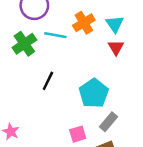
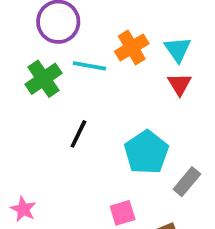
gray rectangle: (109, 122) -> (187, 182), moved

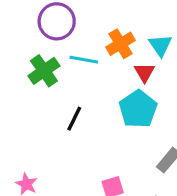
red triangle: (180, 84) -> (144, 72), moved
cyan pentagon: (146, 152) -> (138, 109), moved

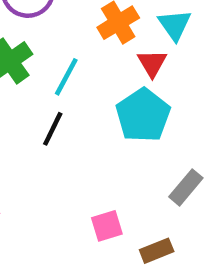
cyan line: (84, 60) -> (66, 77), moved, turned -72

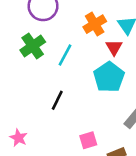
black line: (53, 129) -> (57, 100), moved

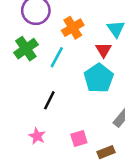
orange cross: (95, 24) -> (73, 28), moved
pink star: (18, 138) -> (37, 136), moved

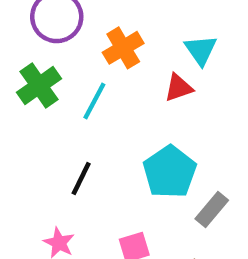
red triangle: (104, 50) -> (179, 88), turned 42
cyan pentagon: (99, 78) -> (170, 172), moved

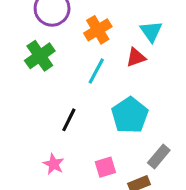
cyan line: (94, 101) -> (96, 71), moved
gray rectangle: (212, 210) -> (159, 156), moved

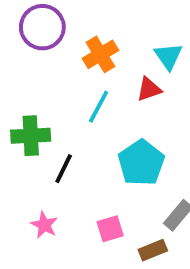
green cross: (40, 56) -> (31, 136), moved, turned 32

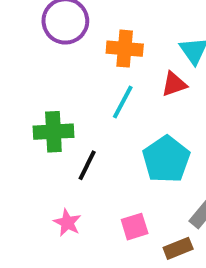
orange cross: (100, 54) -> (125, 49), turned 36

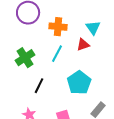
green cross: (53, 132) -> (25, 58), moved, turned -30

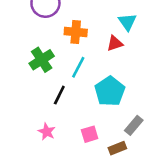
orange cross: (58, 27) -> (76, 32), moved
cyan line: (57, 54) -> (78, 67), moved

